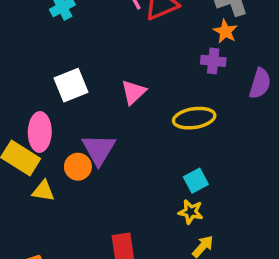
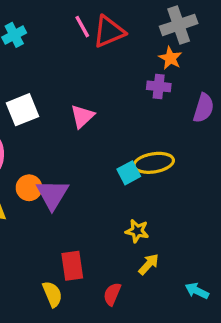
yellow ellipse: (194, 118) -> (154, 163), moved
purple triangle: (99, 149) -> (52, 194), moved
cyan square: (196, 181) -> (129, 173), moved

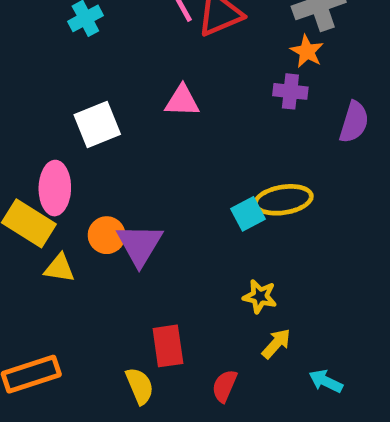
pink triangle: (82, 116) -> (182, 101), moved, turned 45
cyan arrow: (197, 291) -> (326, 381), moved

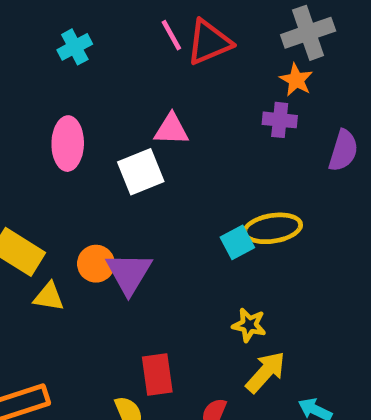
white square: (97, 124) -> (141, 172), moved
pink ellipse: (55, 188) -> (68, 144), moved
yellow arrow: (276, 344) -> (266, 372), size x1.4

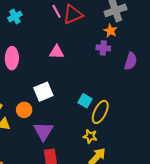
white square: (141, 172) -> (43, 92), moved
yellow ellipse: (273, 228) -> (100, 112), moved, turned -55
cyan square: (237, 242) -> (85, 101), turned -32
purple triangle: (129, 273) -> (43, 131), moved

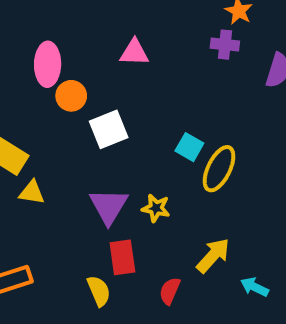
orange circle: (24, 110) -> (71, 96), moved
yellow star: (90, 136) -> (156, 208), moved

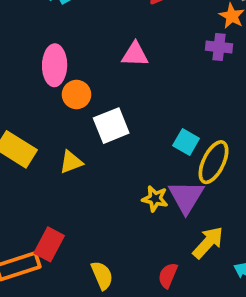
yellow triangle: (32, 192) -> (71, 162), moved, turned -30
purple triangle: (109, 206) -> (186, 197), moved
red rectangle: (122, 257) -> (49, 244), moved, turned 36

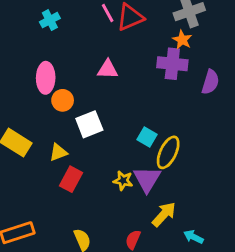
purple cross: (219, 47) -> (172, 64), size x1.5
red rectangle: (49, 244) -> (71, 179), moved

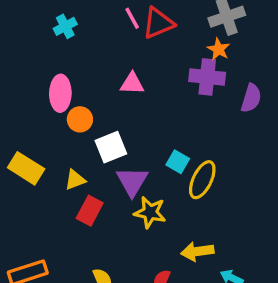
purple triangle: (147, 179) -> (132, 181), moved
yellow star: (123, 181) -> (150, 212), size x1.4
yellow arrow: (164, 214) -> (197, 251), turned -140

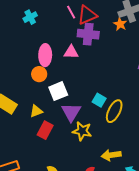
orange star: (219, 49) -> (120, 24), moved
purple cross: (207, 77) -> (88, 34), moved
pink ellipse: (60, 93) -> (45, 55), moved

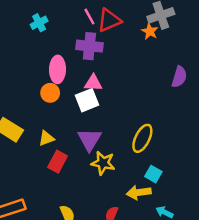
purple cross: (88, 34) -> (89, 46), moved
pink triangle: (71, 52) -> (93, 83), moved
white square: (58, 91) -> (87, 100), moved
cyan square: (99, 100) -> (153, 174), moved

